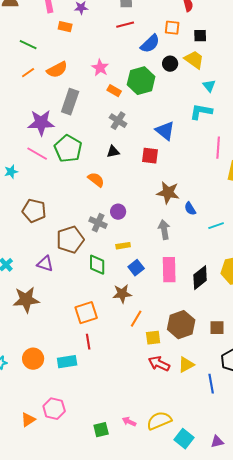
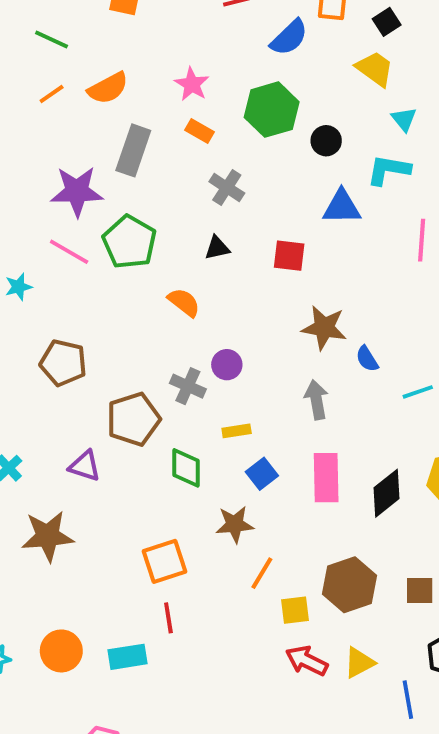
black square: (200, 36) -> (387, 22), turned -32
black circle: (170, 64) -> (326, 141), moved
orange rectangle: (114, 91) -> (200, 131), moved
blue triangle: (165, 131) -> (342, 207), moved, turned -40

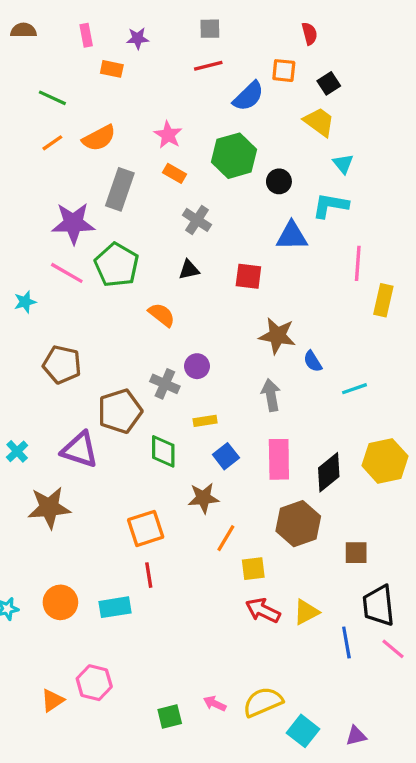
purple triangle: (85, 466) -> (80, 450), size x1.4
brown hexagon: (350, 585) -> (298, 524), moved

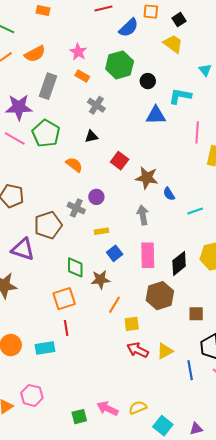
cyan triangle: (343, 164) -> (205, 70), moved
red square: (248, 276) -> (120, 161), moved, turned 30
green diamond: (163, 451) -> (75, 267), moved
yellow semicircle: (263, 702) -> (138, 408), size x0.7
pink arrow: (215, 704) -> (107, 409), size x1.5

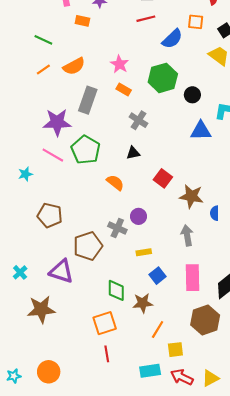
blue semicircle: (169, 194) -> (215, 213), turned 32
cyan rectangle: (45, 348) -> (150, 371), moved

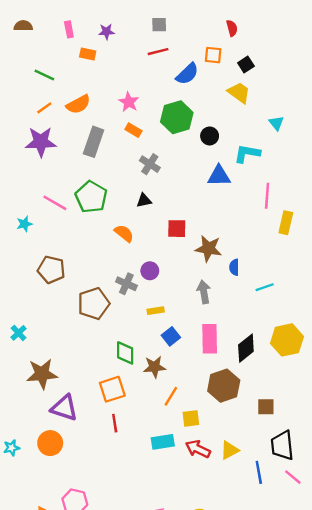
purple star: (57, 122) -> (41, 142), moved
red square: (163, 178) -> (177, 229), turned -36
purple triangle: (61, 271) -> (64, 408), moved

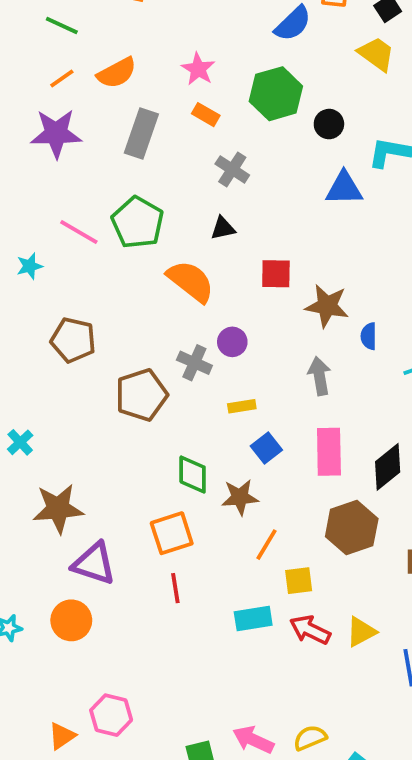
orange semicircle: (124, 233) -> (191, 281), size x1.5

